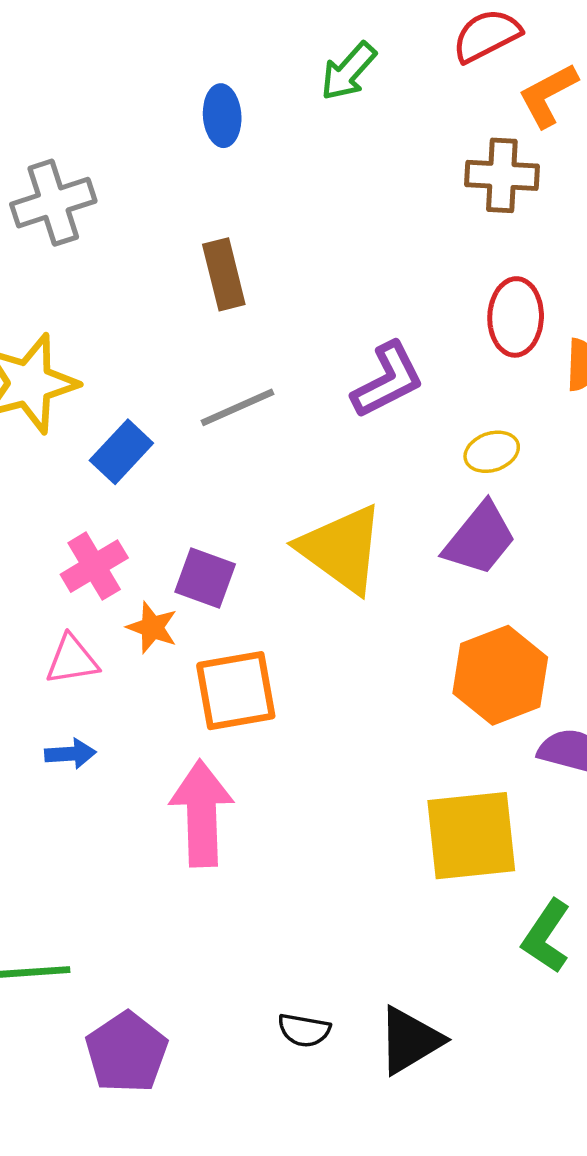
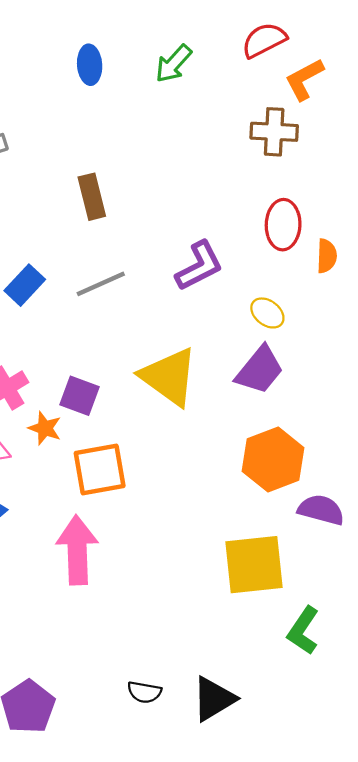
blue ellipse: (222, 116) -> (90, 65), moved
blue rectangle: (121, 452) -> (25, 285), moved
yellow ellipse: (492, 452) -> (267, 313), turned 56

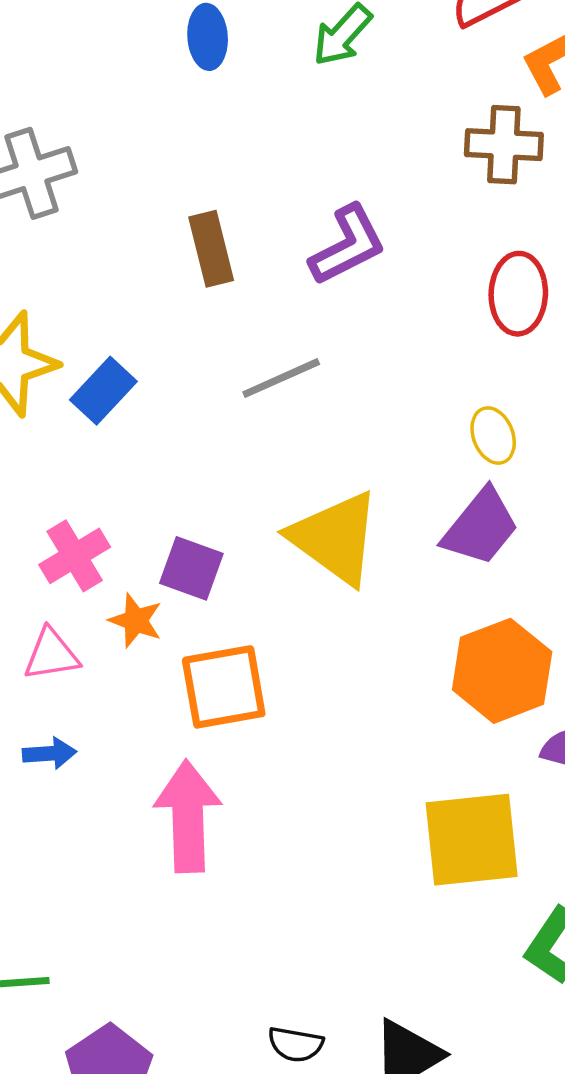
purple L-shape: (199, 266) -> (348, 245), moved
gray line: (101, 284) -> (281, 378), moved
yellow ellipse: (267, 313) -> (493, 436), turned 32

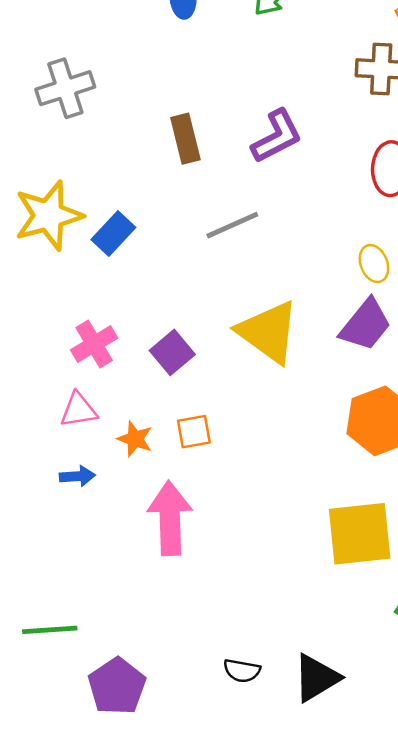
purple square: (191, 568) -> (172, 352), turned 30
orange star: (136, 621) -> (135, 439), moved
orange square: (224, 687) -> (194, 432), size x0.6

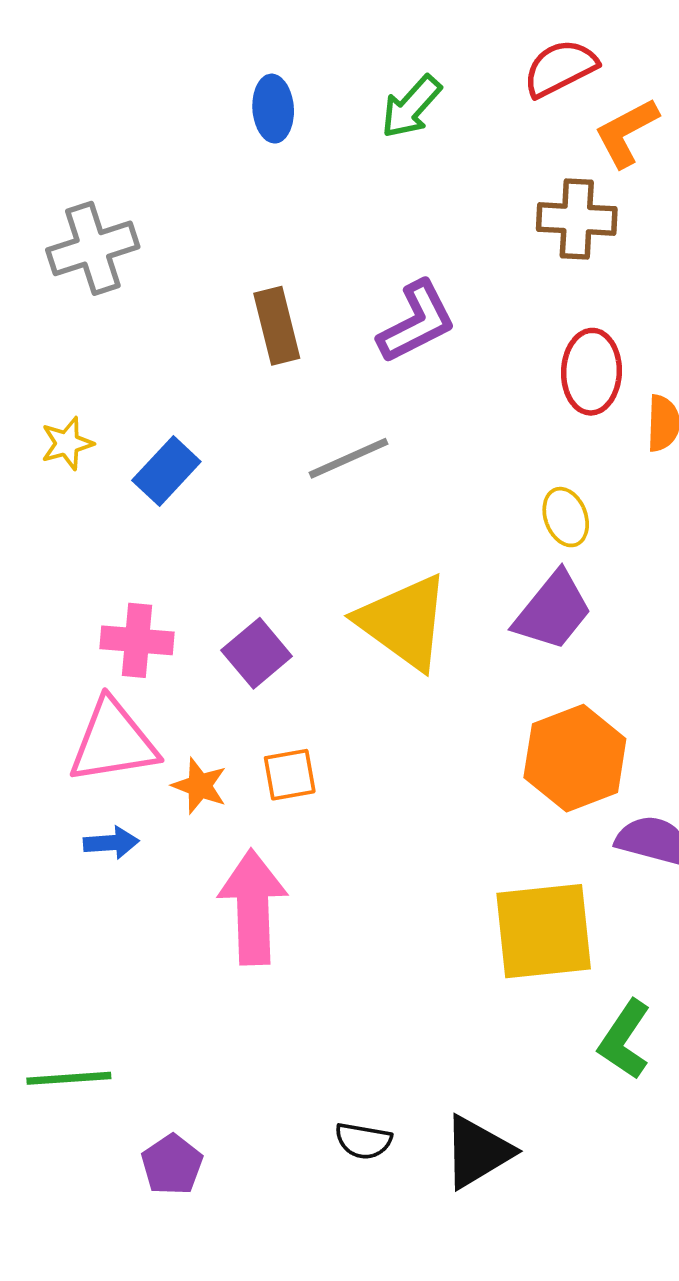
yellow star: (49, 216) -> (67, 443), size x0.5
pink cross: (94, 344) -> (137, 640), turned 36
pink triangle: (79, 410) -> (113, 742), size x1.6
purple pentagon: (117, 686) -> (172, 1165), size x0.7

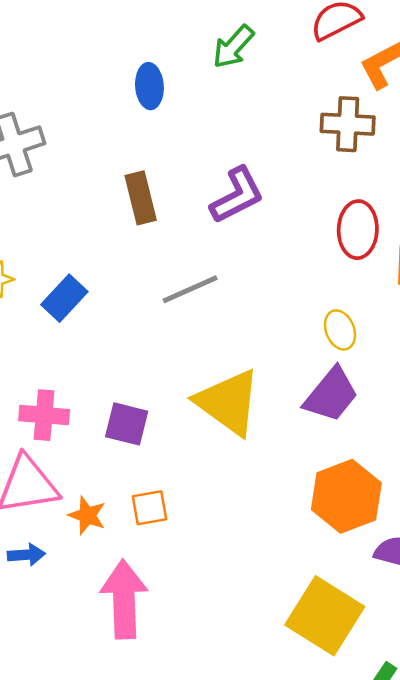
blue ellipse: (273, 109) -> (149, 86), moved
purple square: (257, 653) -> (127, 424), turned -36
yellow square: (544, 931) -> (325, 616), turned 38

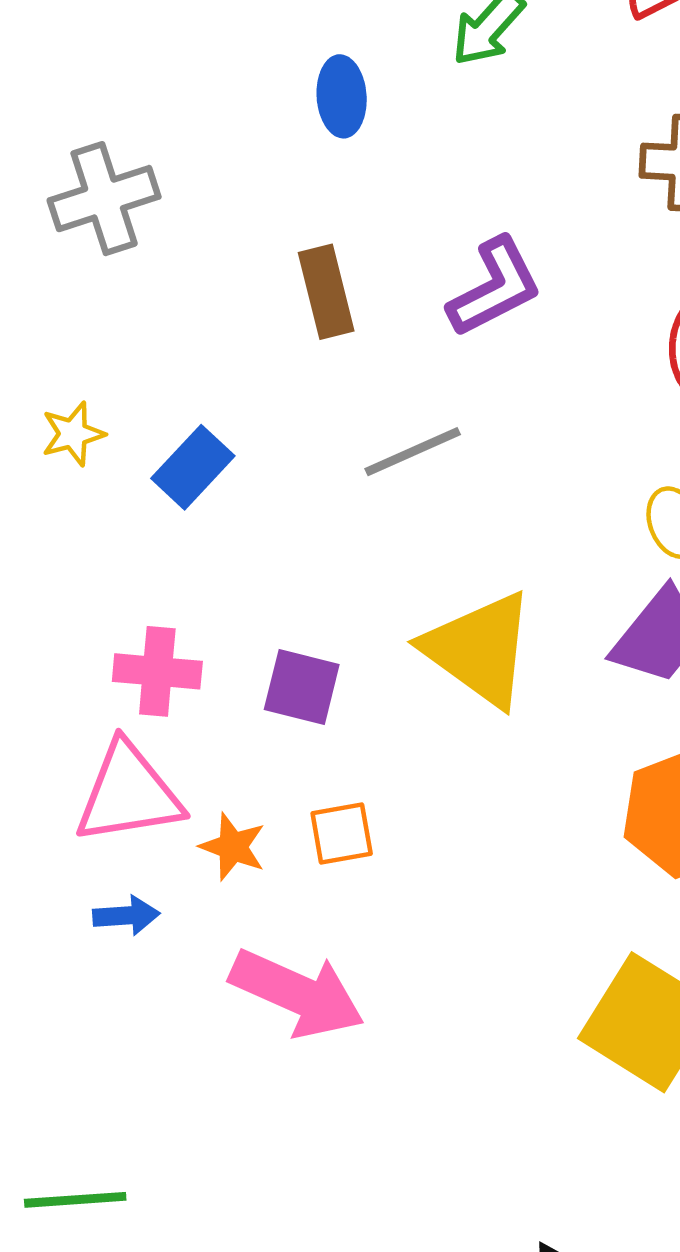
pink arrow: (124, 599) -> (297, 993), turned 116

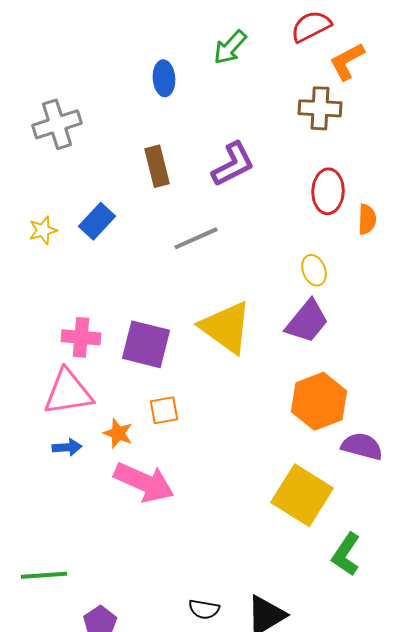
blue rectangle: (193, 467) -> (97, 221), moved
purple square: (302, 687) -> (146, 344), size x1.4
orange star: (233, 847) -> (118, 433), moved

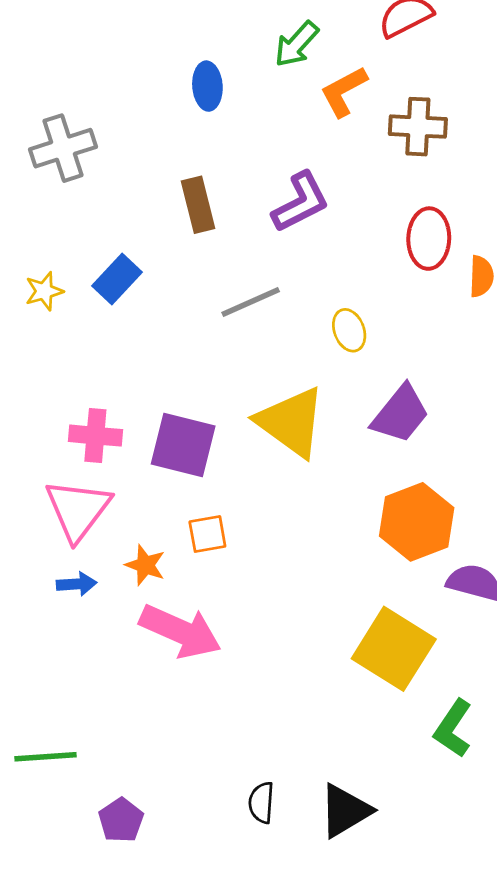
orange L-shape: (347, 61) -> (344, 91), moved
yellow ellipse: (314, 270) -> (349, 330), moved
pink triangle: (68, 392) -> (78, 510), turned -44
black semicircle: (204, 609) -> (261, 803), turned 84

